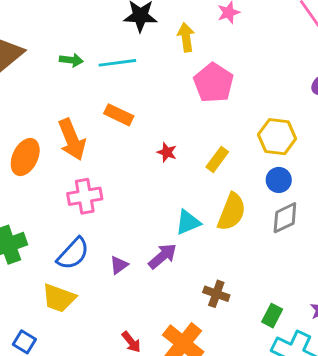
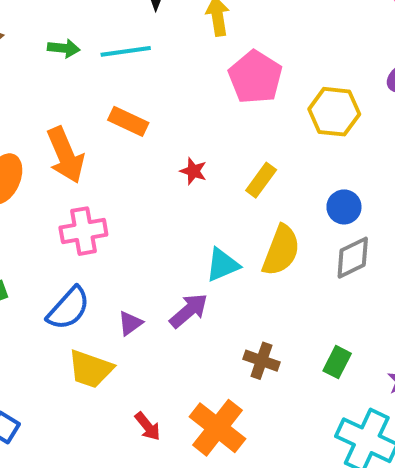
yellow hexagon: (277, 137) -> (334, 112), moved
yellow trapezoid: (59, 298) -> (91, 369), moved
green rectangle: (272, 316) -> (337, 362), moved

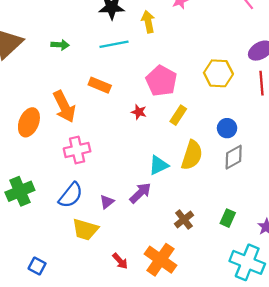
cyan line: (126, 51) -> (114, 44), moved
pink pentagon: (255, 77) -> (161, 81), moved
brown cross: (261, 361) -> (184, 220), turned 36

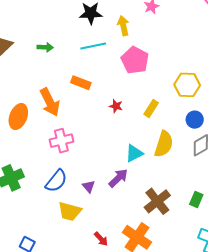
yellow hexagon: (218, 73) -> (187, 85), moved
pink pentagon: (161, 81) -> (135, 60), moved
purple triangle: (107, 202) -> (89, 186), turned -32
brown cross: (184, 220) -> (157, 201), size x1.5

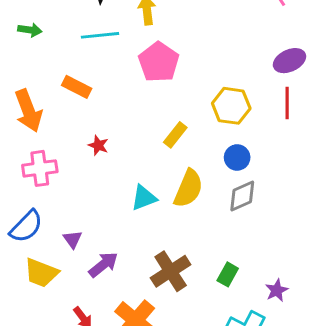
red star: (116, 106) -> (98, 145), moved
purple arrow: (118, 178) -> (103, 265), moved

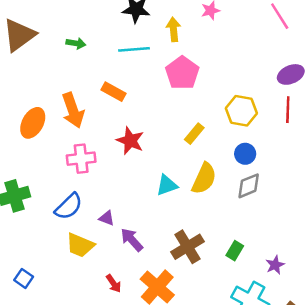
red star: (98, 145) -> (130, 141), size x1.6
purple triangle: (73, 239) -> (107, 218), turned -35
purple arrow: (103, 265) -> (132, 240), turned -95

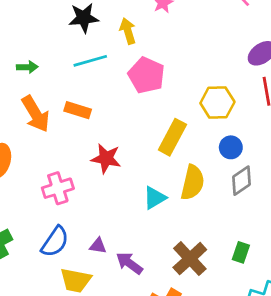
orange arrow: (73, 110) -> (36, 114), moved
yellow rectangle: (194, 134) -> (172, 137), size x1.5

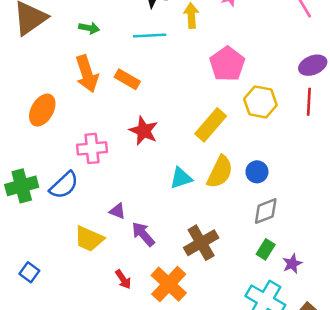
pink pentagon: (146, 75) -> (227, 64), moved
blue circle: (231, 147) -> (257, 172), moved
gray diamond: (241, 181) -> (266, 211), moved
blue semicircle: (55, 242) -> (64, 185), moved
green rectangle: (241, 252) -> (266, 249), moved

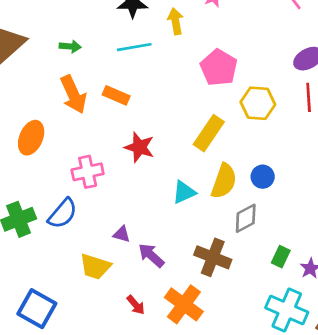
gray diamond: (266, 211) -> (246, 218), moved
brown cross: (201, 243) -> (213, 257), turned -32
blue square: (29, 272) -> (37, 309), size x1.8

